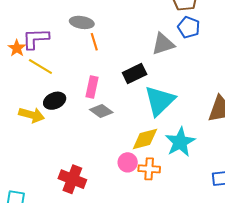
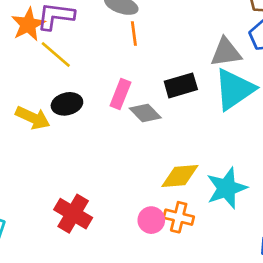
orange star: (17, 48) -> (28, 24), size x1.4
cyan triangle: (160, 101) -> (234, 89), moved
gray diamond: (101, 111) -> (145, 113), moved
pink circle: (128, 162) -> (151, 220), moved

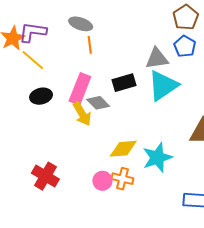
pink rectangle: (120, 94) -> (80, 89), size x1.4
yellow arrow: (33, 118) -> (82, 114), moved, turned 35

